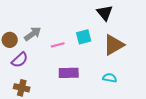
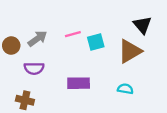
black triangle: (105, 13) -> (142, 25), moved
pink line: (58, 45) -> (73, 34), moved
purple semicircle: (20, 60) -> (34, 68), moved, turned 42

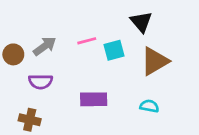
black triangle: (142, 25) -> (141, 22), moved

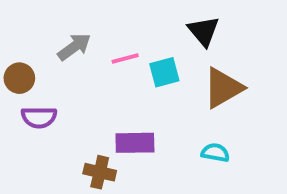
gray arrow: (45, 46) -> (74, 47), moved
purple semicircle: (41, 82) -> (39, 117), moved
brown cross: (30, 120) -> (100, 172), moved

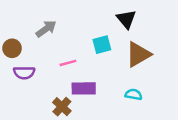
pink line: (125, 59) -> (68, 63), moved
brown cross: (100, 172) -> (62, 107), turned 30

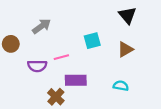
black triangle: (126, 19) -> (127, 15), moved
brown triangle: (138, 54) -> (125, 49), size x0.7
purple semicircle: (24, 73) -> (37, 66), moved

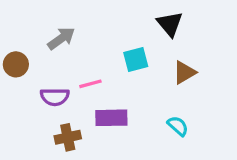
black triangle: (127, 15) -> (170, 24), moved
cyan semicircle: (121, 86) -> (178, 126), turned 32
brown cross: (56, 97) -> (68, 137), moved, turned 35

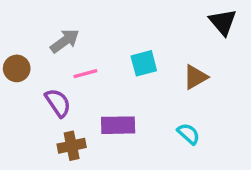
black triangle: (170, 24) -> (223, 22), moved
pink line: (90, 84) -> (85, 74), moved
purple semicircle: (55, 97) -> (58, 103), turned -124

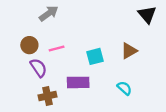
gray arrow: (65, 41) -> (49, 13), moved
cyan square: (144, 63) -> (95, 56), moved
brown circle: (17, 68) -> (29, 45), moved

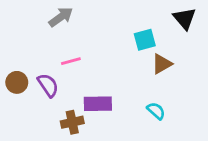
brown circle: (29, 45) -> (17, 82), moved
cyan square: (95, 56) -> (145, 40), moved
brown cross: (48, 96) -> (72, 122), moved

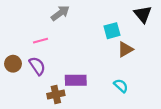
gray arrow: (61, 17) -> (60, 13), moved
pink line: (71, 61) -> (41, 41), moved

